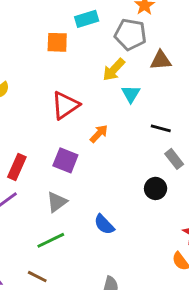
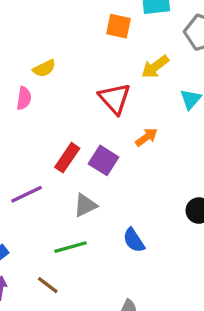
yellow arrow: (114, 70) -> (155, 67), moved
red triangle: (65, 105) -> (115, 98), turned -48
red rectangle: (17, 167) -> (67, 158), moved

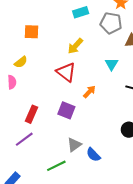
orange square: (118, 26) -> (31, 32), moved
yellow arrow: (155, 67) -> (75, 46), moved
red rectangle: (67, 158) -> (32, 114), moved
gray triangle: (85, 205) -> (74, 145), moved

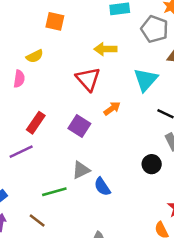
yellow arrow: (75, 46) -> (105, 49), turned 36
cyan triangle: (112, 64) -> (146, 80), size x1.5

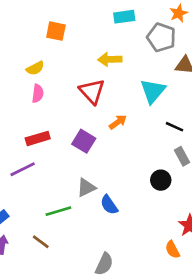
pink semicircle: (19, 79) -> (38, 93), moved
red rectangle: (36, 123) -> (38, 138), turned 40

